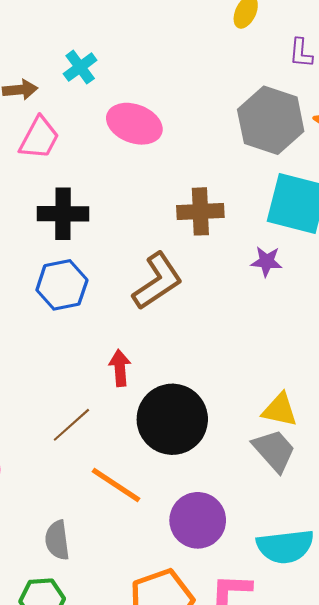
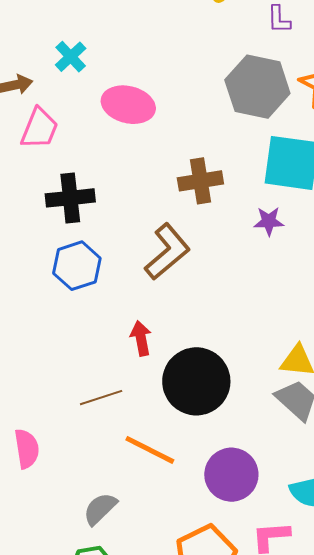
brown line: (71, 425) -> (101, 398), turned 30
gray semicircle: (57, 540) -> (100, 509), turned 60

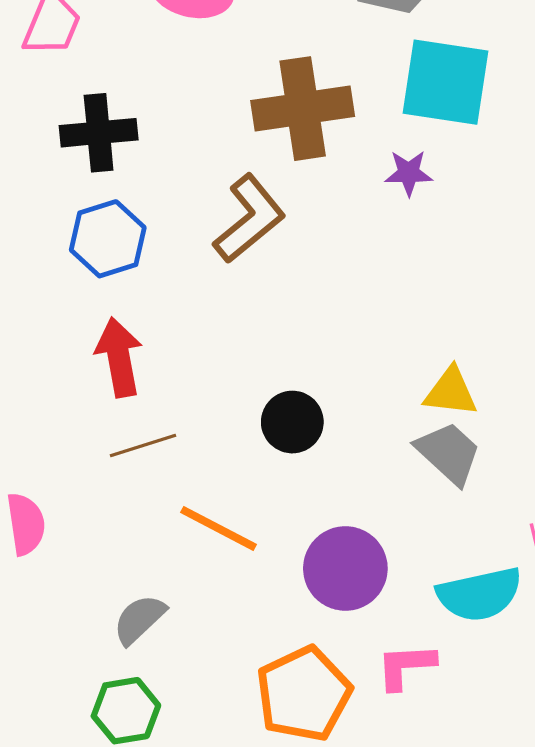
brown cross: (200, 181) -> (303, 109), size x1.4
red arrow: (141, 338) -> (119, 357), moved, size x1.4
black circle: (196, 381) -> (292, 422), size x0.6

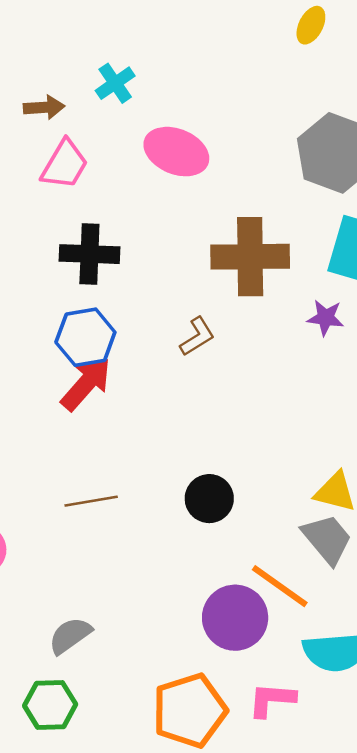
brown L-shape: (249, 219) -> (197, 337), size x0.6
red arrow: (119, 357) -> (86, 384), moved, turned 44
orange line: (218, 528) -> (280, 586), moved

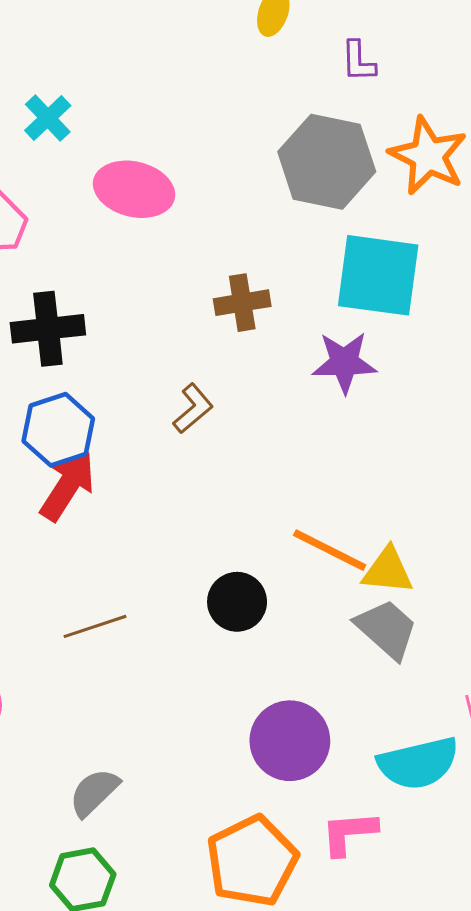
brown cross: (250, 257) -> (242, 303), size x0.6
purple star: (326, 318) -> (344, 362), size x1.4
orange line: (280, 586) -> (330, 550), moved

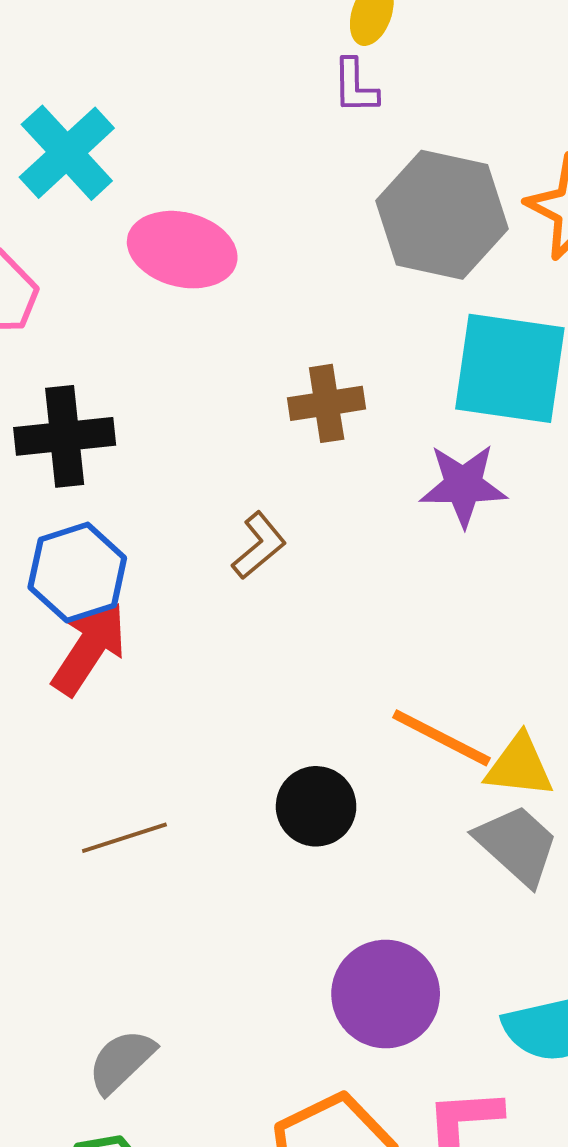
purple L-shape: (358, 61) -> (355, 86), moved
cyan cross: (48, 118) -> (67, 153), size x1.5

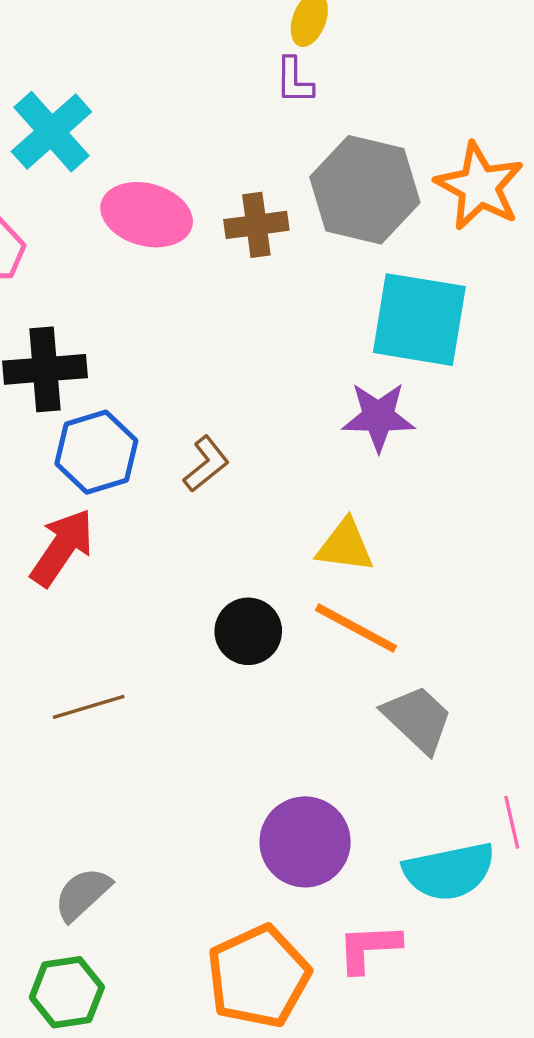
brown cross: (327, 403) -> (256, 225), moved
blue hexagon: (77, 573) -> (96, 452), moved
yellow triangle: (519, 766) -> (345, 546), moved
black circle: (316, 806) -> (248, 631), moved

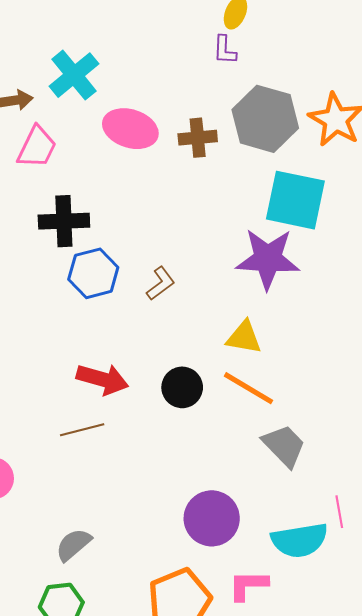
purple star: (378, 417) -> (268, 259), size x1.4
red arrow: (62, 547) -> (102, 379), moved, turned 69

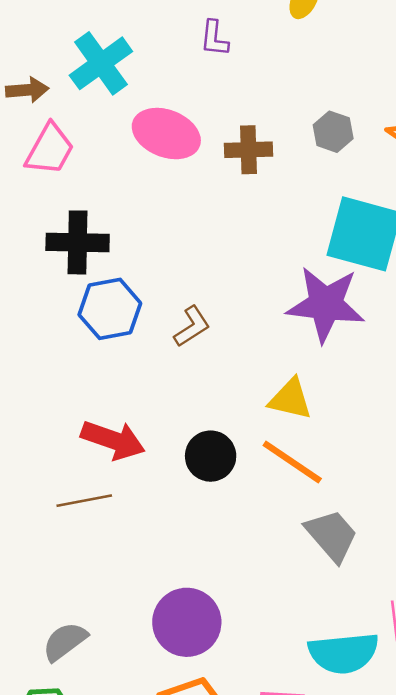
purple L-shape: (225, 50) -> (214, 38), moved
gray hexagon: (265, 119) -> (333, 132), size x0.5
purple circle: (212, 518) -> (187, 622), moved

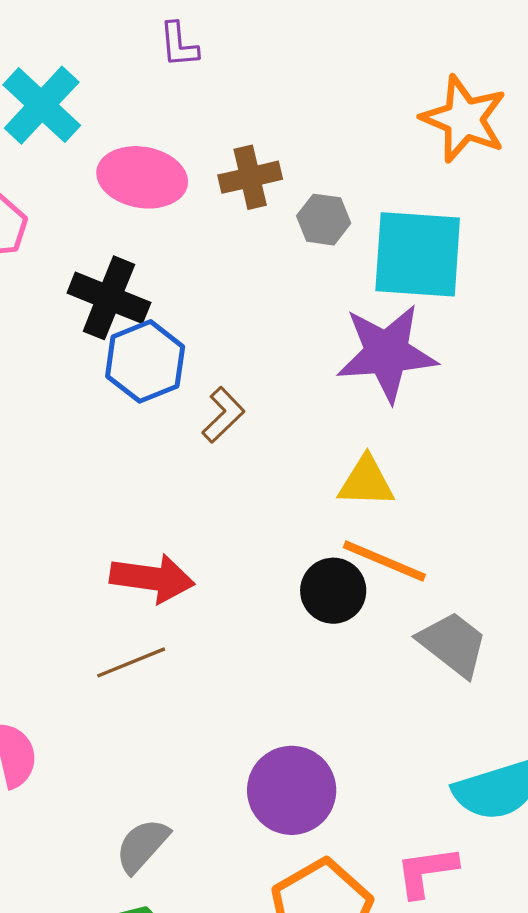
gray hexagon: (333, 132) -> (324, 220), moved
black cross: (78, 242) -> (109, 298), moved, turned 32
blue hexagon: (110, 309) -> (145, 361), moved
black circle: (211, 456) -> (333, 591), moved

